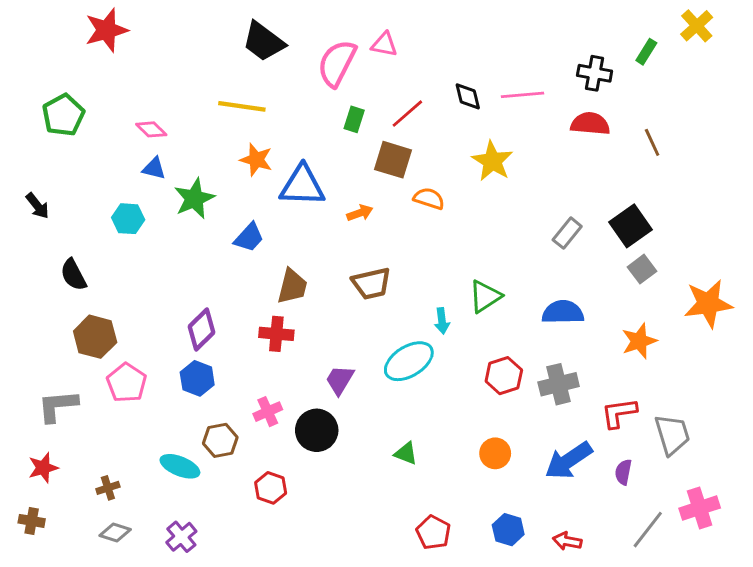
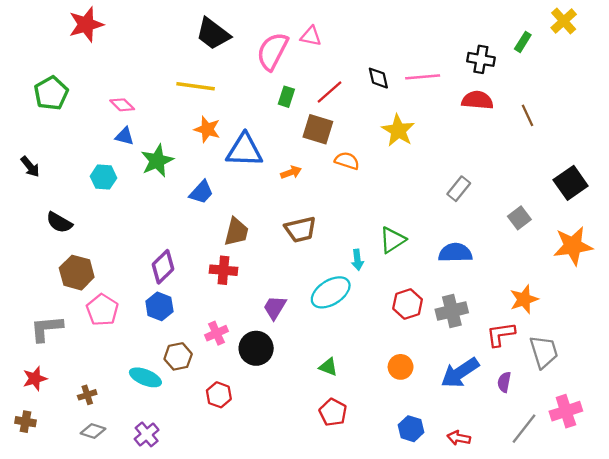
black square: (630, 226) -> (571, 183), moved
black semicircle: (73, 275) -> (59, 222), turned -32
orange star: (639, 341) -> (524, 299), moved
red pentagon: (433, 532) -> (333, 412), moved

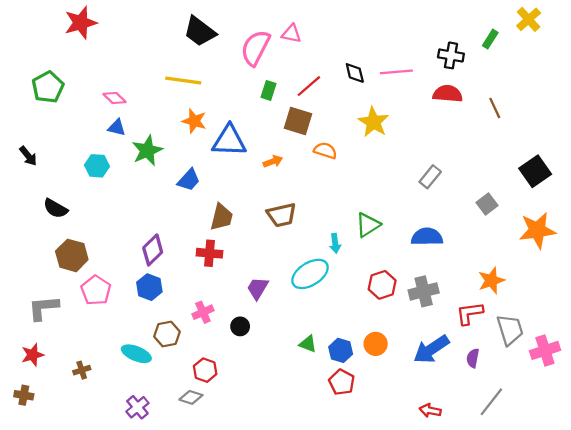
black circle: (256, 348) -> (240, 326), size x0.6
pink cross: (566, 411) -> (545, 350), moved
red pentagon: (333, 412) -> (342, 382), moved
blue hexagon: (411, 429) -> (341, 350), moved
gray diamond: (93, 431) -> (191, 397), moved

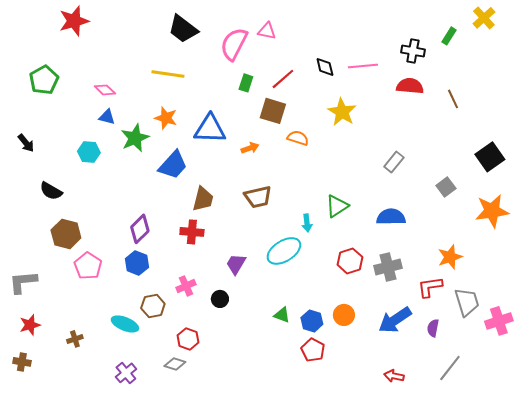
orange star: (194, 121) -> (166, 118), moved
blue trapezoid: (189, 180) -> (173, 165), size x1.4
gray L-shape: (43, 308) -> (23, 282), moved

